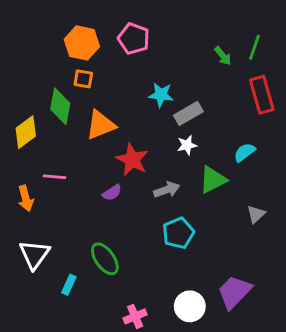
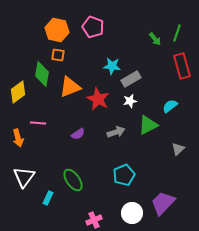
red star: (132, 160) -> (98, 99), moved
cyan pentagon: (178, 233) -> (124, 175), moved

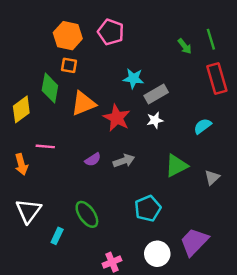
green line: (177, 33) -> (211, 39), turned -36
green triangle: (148, 125) -> (176, 166), moved
gray arrow: (116, 132) -> (124, 161), moved

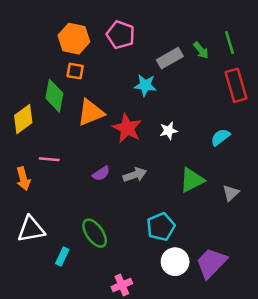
gray rectangle: (156, 94) -> (170, 58), moved
white triangle: (28, 211) -> (31, 229), turned 44
white circle: (157, 254) -> (175, 262), moved

